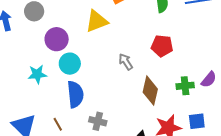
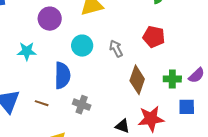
cyan circle: (70, 64) -> (82, 46), moved
blue square: (197, 121) -> (187, 107), moved
brown line: (58, 124) -> (42, 103), turned -48

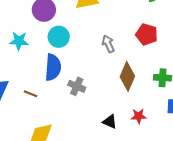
cyan circle: (82, 46) -> (59, 37), moved
gray cross: (82, 105) -> (77, 86), moved
red star: (151, 119) -> (139, 116), size x0.6

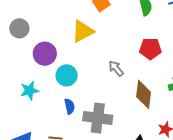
blue semicircle: (53, 67) -> (70, 106), size x0.6
gray cross: (77, 86) -> (98, 118), size x1.6

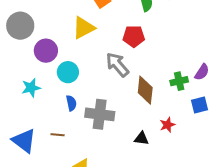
gray circle: (19, 28) -> (20, 26), size x1.4
red pentagon: (150, 49) -> (134, 36), moved
gray arrow: (116, 68) -> (117, 65), size x1.5

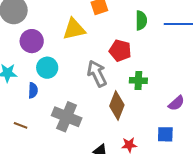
green cross: (179, 81) -> (138, 80), moved
blue semicircle: (71, 103) -> (33, 90), moved

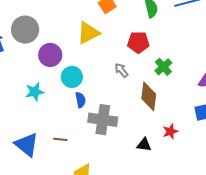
gray arrow: (97, 73) -> (121, 70), size x0.6
green cross: (138, 80) -> (163, 67), turned -30
blue semicircle: (33, 90) -> (80, 100), moved

